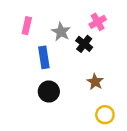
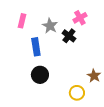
brown star: (95, 82) -> (94, 76), moved
yellow circle: (105, 115) -> (77, 93), moved

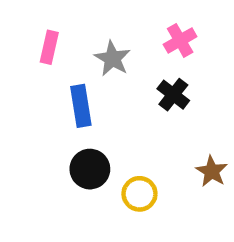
black cross: (69, 36) -> (173, 95), moved
yellow circle: (77, 93) -> (139, 194), moved

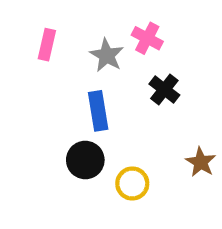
pink cross: (180, 40) -> (147, 38), moved, turned -32
blue rectangle: (81, 106) -> (98, 111), moved

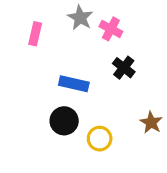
gray star: (107, 55) -> (80, 18), moved
blue rectangle: (98, 111) -> (74, 84), turned -68

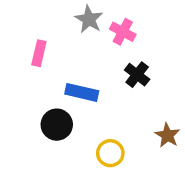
pink rectangle: (35, 34) -> (39, 53), moved
black circle: (64, 121) -> (57, 125), moved

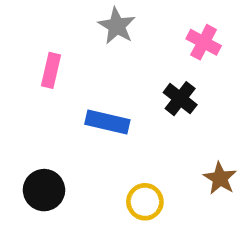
pink cross: (123, 32) -> (204, 42), moved
black circle: (57, 125) -> (44, 190), moved

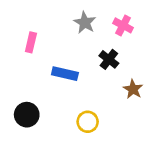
gray star: (117, 26) -> (85, 23), moved
brown star: (220, 178) -> (133, 89), moved

